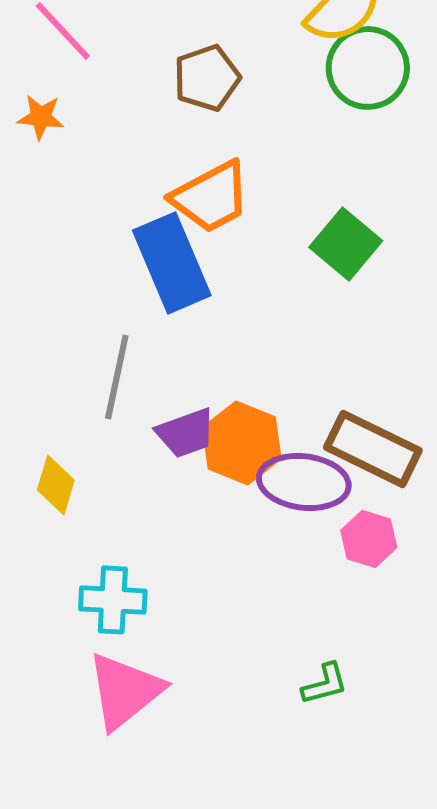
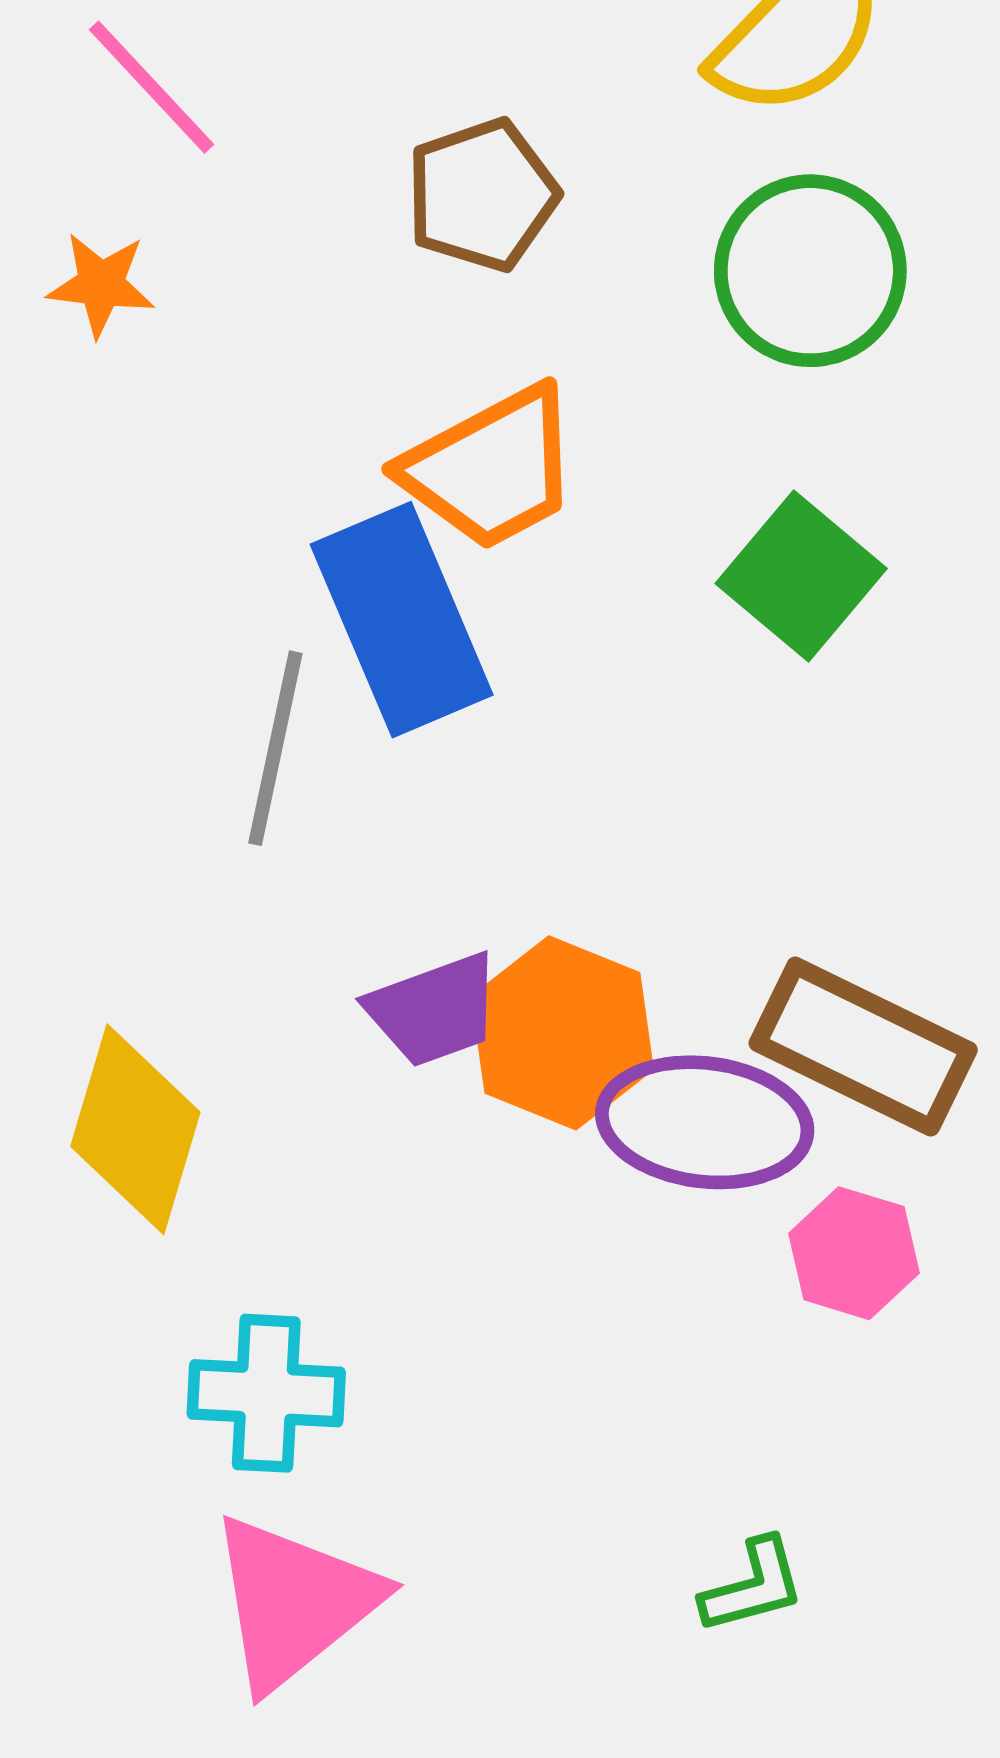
green circle: (368, 68) -> (810, 271), moved
gray line: (117, 377) -> (275, 748), moved
yellow diamond: (56, 485) -> (135, 1129), size x1.5

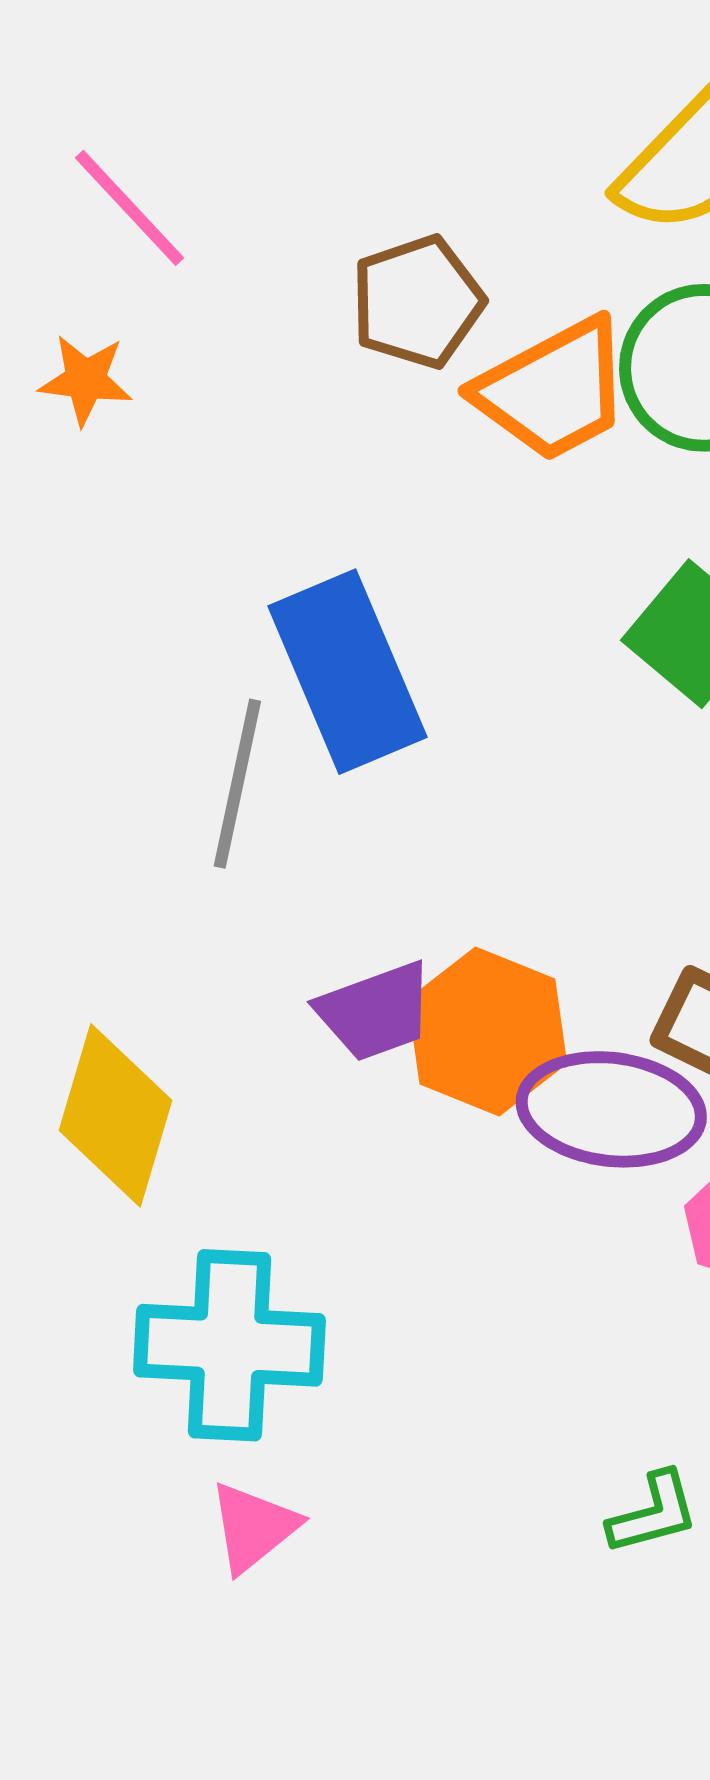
orange trapezoid: (491, 468) -> (553, 390), moved
cyan cross: (266, 1393) -> (229, 1345), size x1.4
pink triangle: (294, 1602) -> (253, 1527), size x0.6

